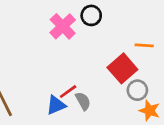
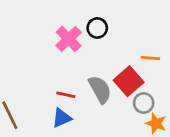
red line: (68, 92) -> (66, 95), moved, turned 48
gray semicircle: (83, 101) -> (100, 89), moved, size x1.5

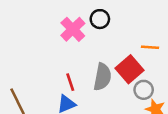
gray semicircle: (100, 89) -> (102, 77), turned 40
red line: (66, 95) -> (70, 82), turned 60

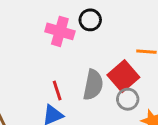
pink cross: (73, 29) -> (60, 31), turned -30
gray circle: (144, 90) -> (128, 99), moved

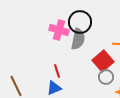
black circle: (90, 20) -> (80, 22), size x1.5
gray semicircle: (93, 85) -> (78, 39), moved

